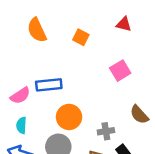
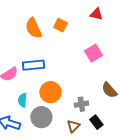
orange semicircle: (37, 30) -> (33, 28), moved
cyan semicircle: (21, 125) -> (22, 100), moved

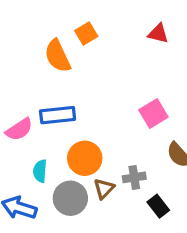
orange square: (60, 25) -> (86, 34), moved, turned 32
pink square: (93, 53) -> (153, 113), moved
brown triangle: (73, 126) -> (104, 189), moved

